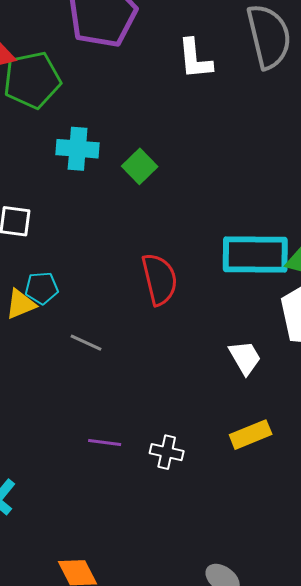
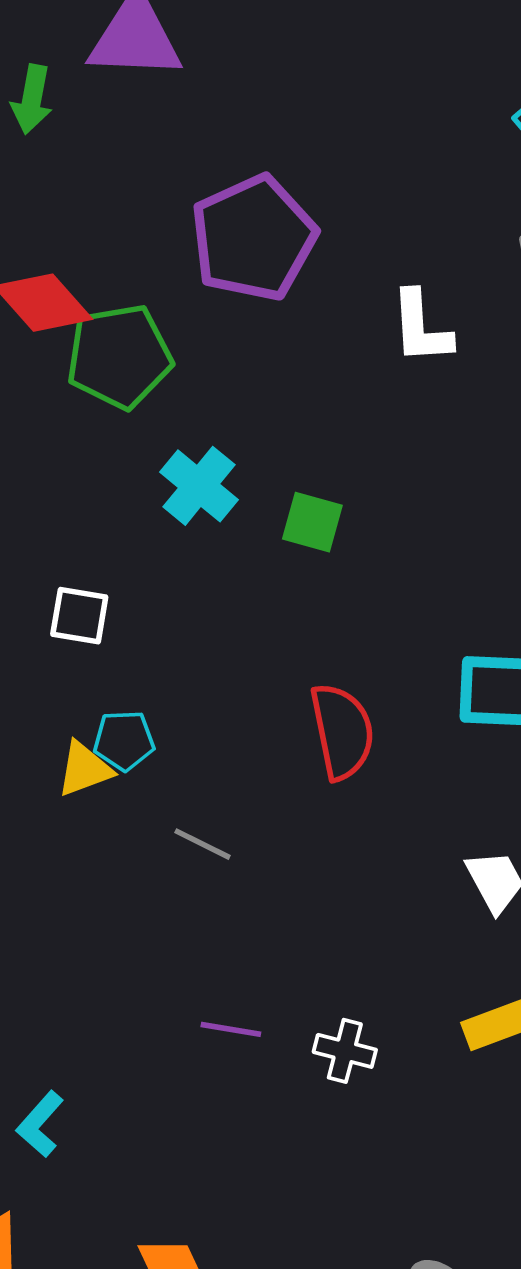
cyan cross: (78, 149) -> (199, 486), turned 33
green square: (140, 166) -> (312, 522), turned -32

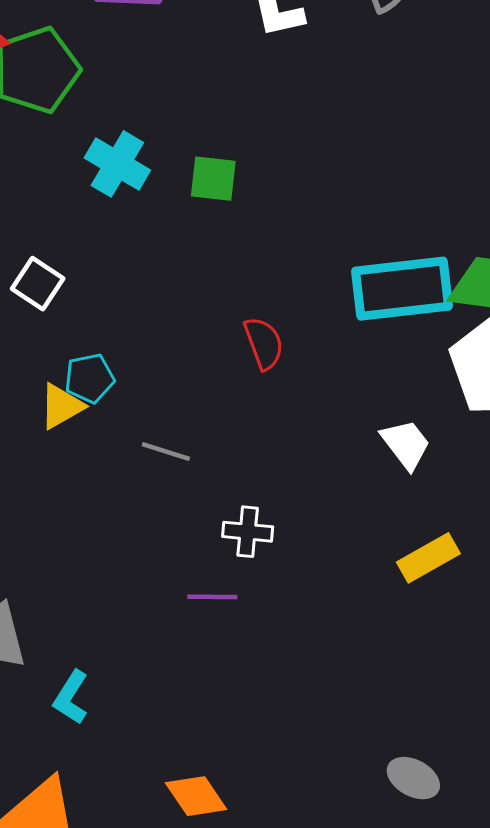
white square: (79, 616) -> (38, 284), turned 33
red semicircle: (342, 731) -> (264, 343), size x0.7
white cross: (345, 1051) -> (248, 532), moved

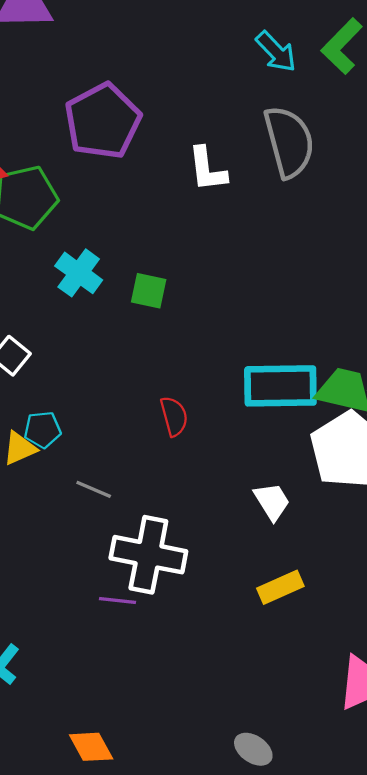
white cross: (248, 532) -> (148, 555), size x2.0

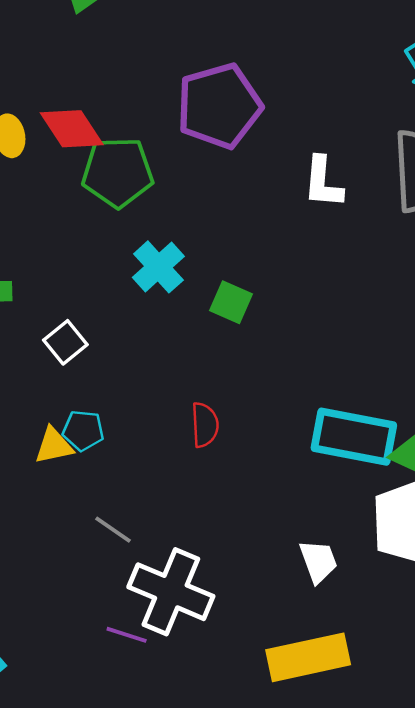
red semicircle: (174, 416) -> (205, 425), moved
gray line: (94, 489) -> (113, 530), moved
yellow rectangle: (280, 587) -> (308, 657), size x1.6

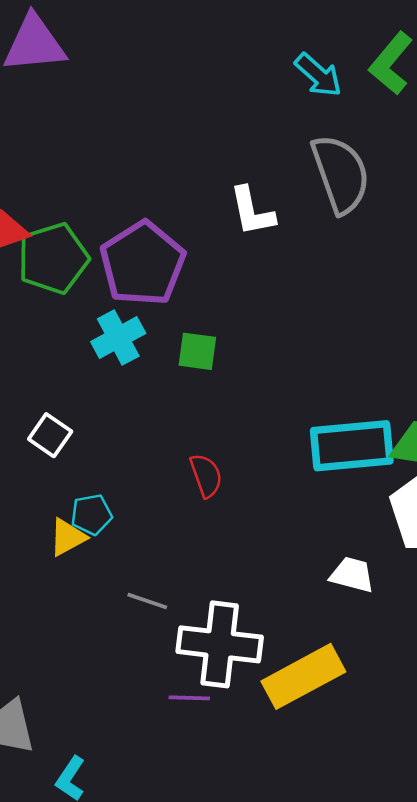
purple pentagon: (219, 106) -> (143, 263), moved
cyan cross: (158, 267) -> (118, 338), turned 30
white trapezoid: (318, 561) -> (352, 575), turned -39
yellow rectangle: (308, 657) -> (303, 676), moved

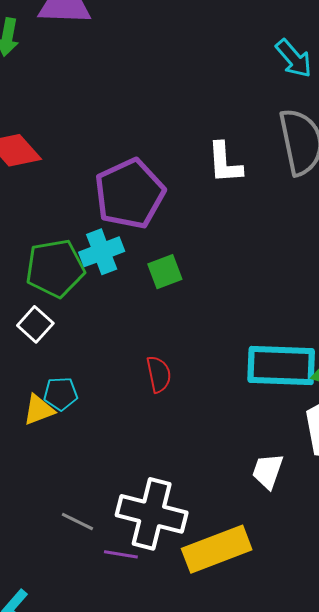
green pentagon: (53, 258) -> (55, 268), moved
green square: (197, 351) -> (165, 272), turned -36
white trapezoid: (352, 575) -> (268, 471), turned -93
gray line: (147, 601) -> (77, 522), moved

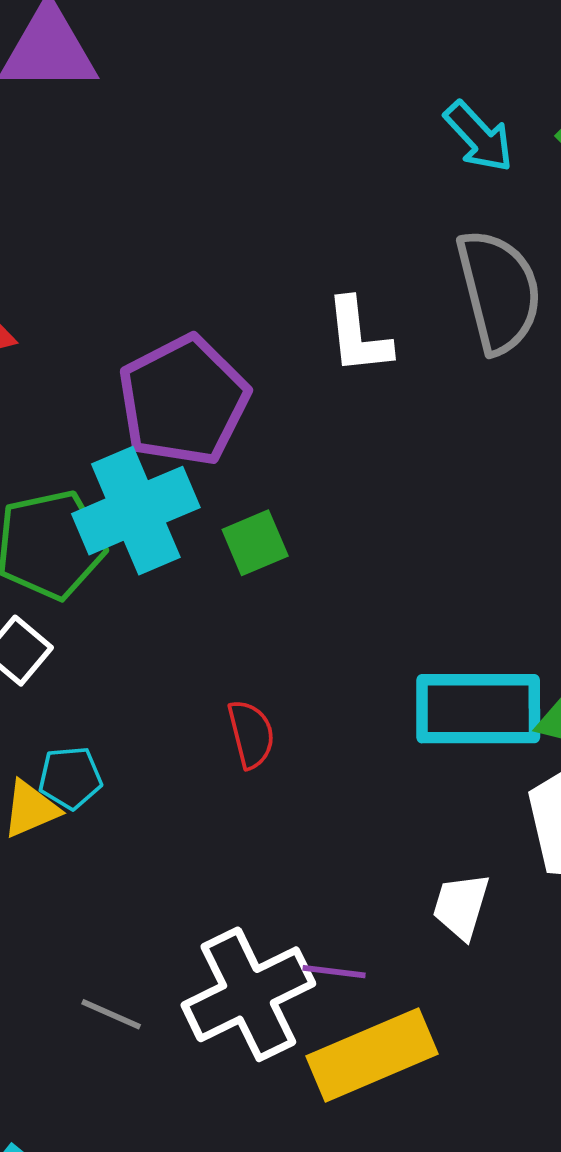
cyan cross: (102, 252) -> (136, 511), size x1.5
white cross: (152, 514) -> (248, 994), turned -38
purple line: (121, 554) -> (334, 972), moved

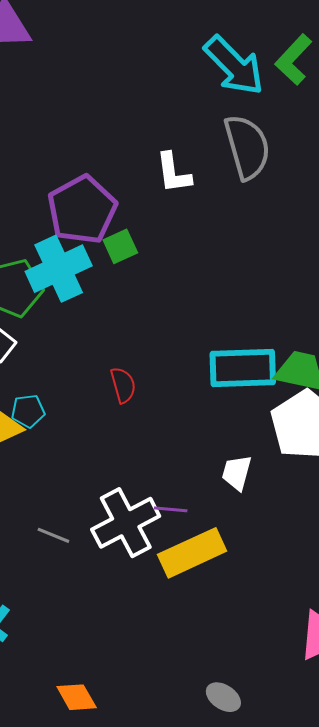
cyan arrow: (479, 137) -> (234, 66), size x1.6
green square: (255, 543) -> (120, 246), moved

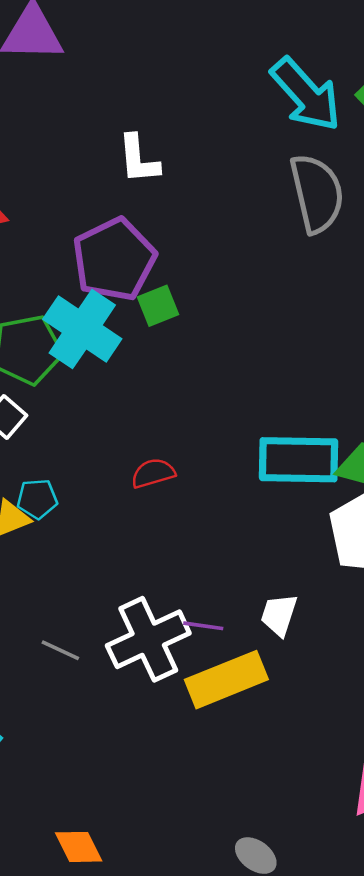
white L-shape: (173, 173) -> (138, 159), moved
cyan cross: (59, 269) -> (82, 329), turned -34
red semicircle: (123, 385) -> (153, 473), turned -93
white trapezoid: (237, 473) -> (279, 615), moved

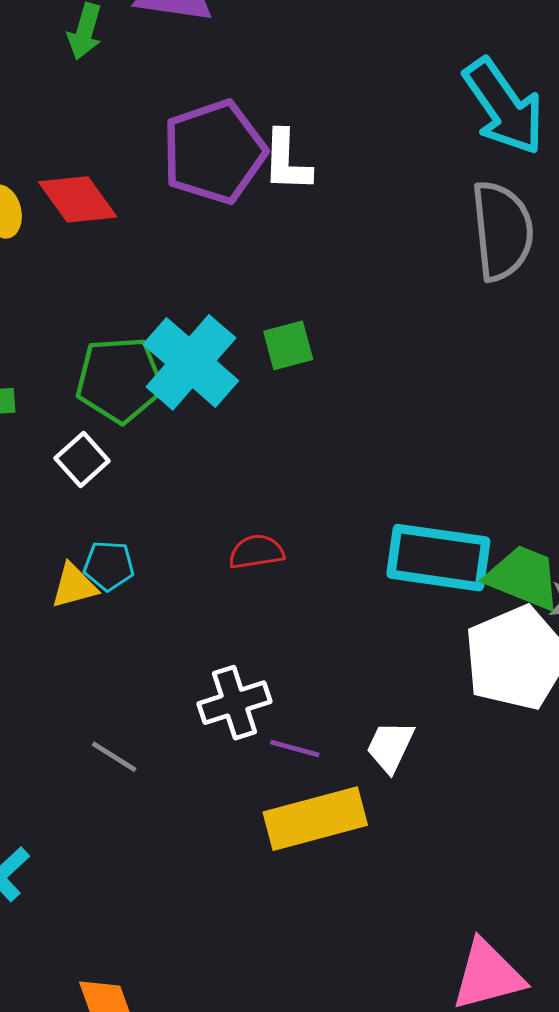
purple pentagon: (114, 259) -> (214, 152), moved
white cross: (148, 639) -> (235, 703), moved, size x0.7

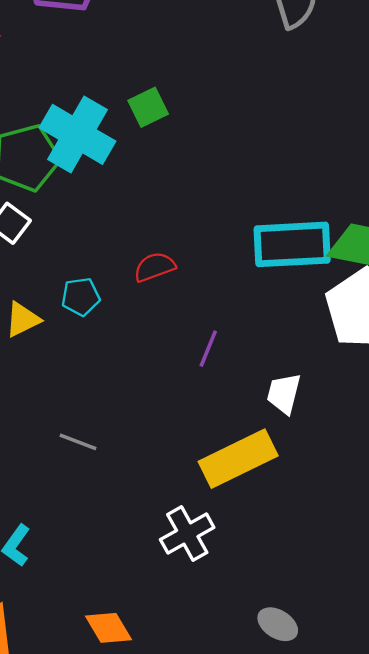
cyan pentagon: (109, 566) -> (81, 297), moved
white cross: (235, 703) -> (187, 534), moved
purple line: (295, 749) -> (208, 349), moved, turned -72

